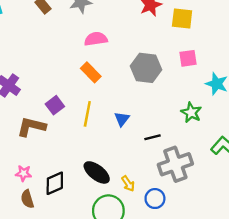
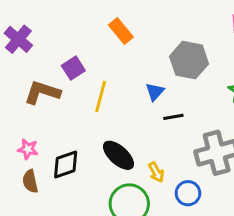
gray hexagon: (146, 68) -> (189, 60), moved
yellow line: (87, 114) -> (101, 96), moved
black line: (152, 137) -> (173, 117), moved

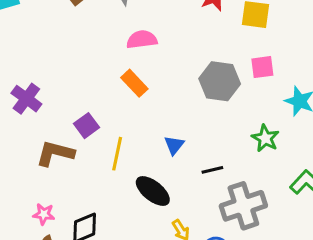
gray hexagon: (189, 60) -> (220, 81), moved
black line: (173, 117) -> (212, 170), moved
black ellipse: (118, 155) -> (153, 191), moved

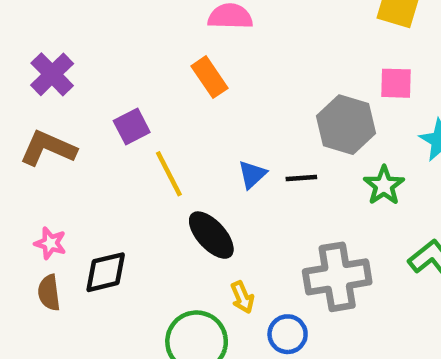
gray hexagon: (220, 81) -> (346, 125), moved
brown L-shape: (55, 153) -> (48, 148), moved
yellow line: (117, 154) -> (169, 174), turned -48
black line: (212, 170) -> (301, 178), moved

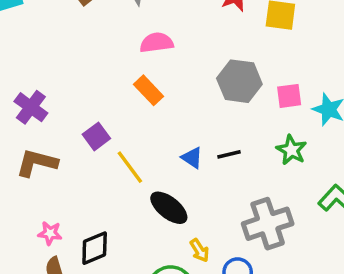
pink square: (396, 83) -> (289, 96), moved
gray hexagon: (346, 125) -> (239, 81), moved
blue triangle: (252, 174) -> (192, 158), turned -35

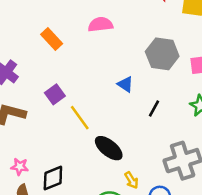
orange rectangle: (149, 90) -> (52, 39), moved
black line: (229, 154) -> (154, 109), turned -48
blue triangle: (192, 158) -> (125, 84), moved

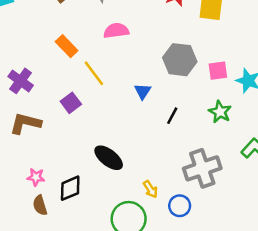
blue triangle: (125, 84) -> (143, 91), turned 30
yellow line: (80, 118) -> (94, 73), moved
black ellipse: (109, 148) -> (109, 158), moved

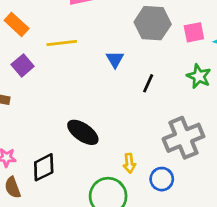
orange rectangle: (67, 46) -> (17, 24), moved
yellow line: (94, 73) -> (62, 43), turned -56
purple square: (71, 103) -> (23, 65), moved
yellow arrow: (150, 189) -> (129, 163), turned 30

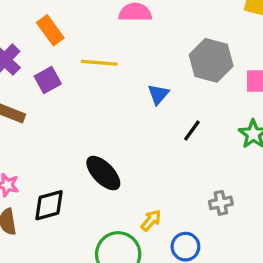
gray cross: (183, 138) -> (221, 203), size x0.5
yellow arrow: (129, 163) -> (151, 220), turned -144

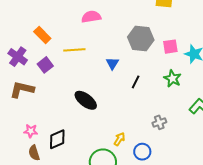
black ellipse: (103, 173) -> (86, 100), moved

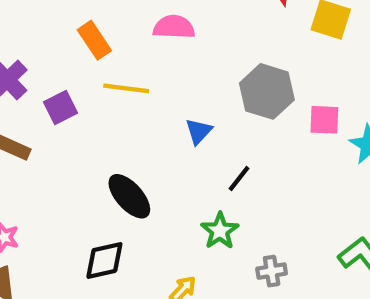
orange rectangle: (42, 35) -> (94, 40), moved
green star: (172, 78) -> (220, 231), moved
black diamond: (57, 139) -> (104, 260), moved

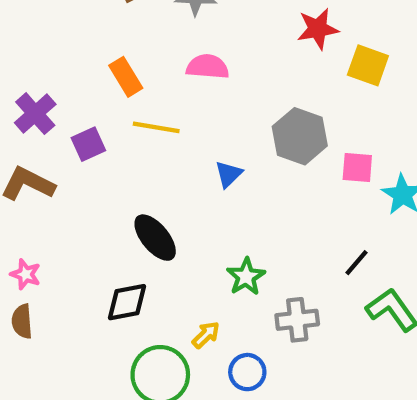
black line: (239, 179) -> (357, 263), moved
gray cross: (272, 271) -> (297, 320), size x1.4

